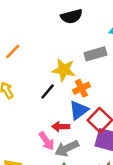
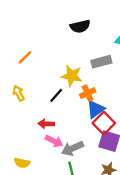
blue triangle: (79, 110) -> (96, 109), moved
red arrow: (61, 127) -> (46, 124), moved
pink arrow: (47, 141) -> (54, 141), turned -30

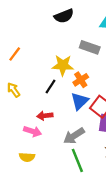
gray rectangle: (101, 62) -> (90, 47), turned 42
blue triangle: (96, 109) -> (80, 101), moved
pink arrow: (54, 141) -> (33, 131), moved

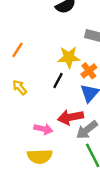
red arrow: (45, 116) -> (70, 117), moved, size x1.5
yellow semicircle: (27, 157) -> (40, 156), size x1.5

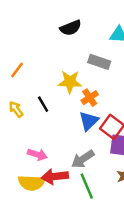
black line: (58, 81) -> (43, 104), moved, turned -63
red arrow: (70, 117) -> (55, 176), moved

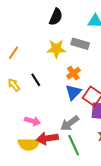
black semicircle: (71, 28) -> (56, 17), turned -42
yellow star: (70, 82) -> (56, 49), moved

